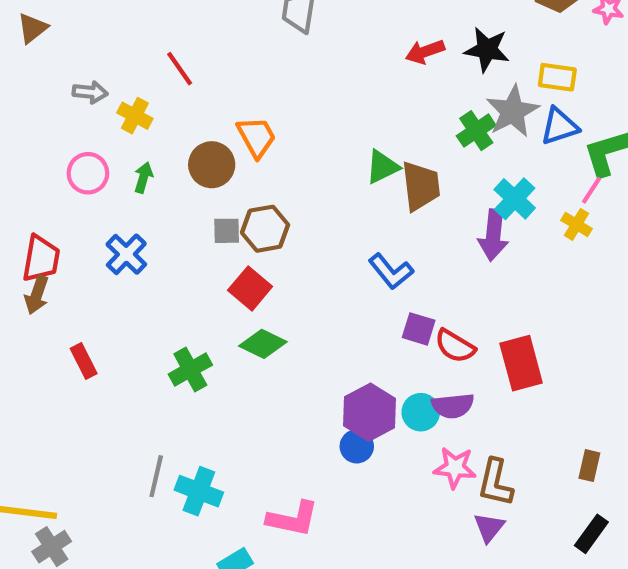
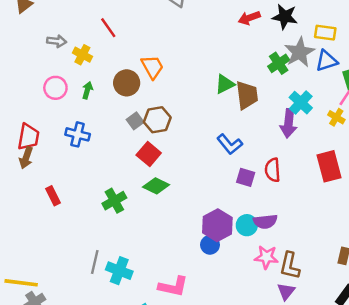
gray square: (227, 231) -> (135, 121), turned -35
blue cross: (126, 254) -> (78, 134), turned -30
red semicircle: (455, 346) -> (273, 170), moved, turned 55
red rectangle: (521, 363) -> (329, 166), moved

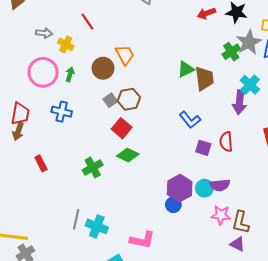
pink circle: (55, 88) -> (43, 72), size x1.5
purple triangle: (286, 291) -> (237, 244), turned -42

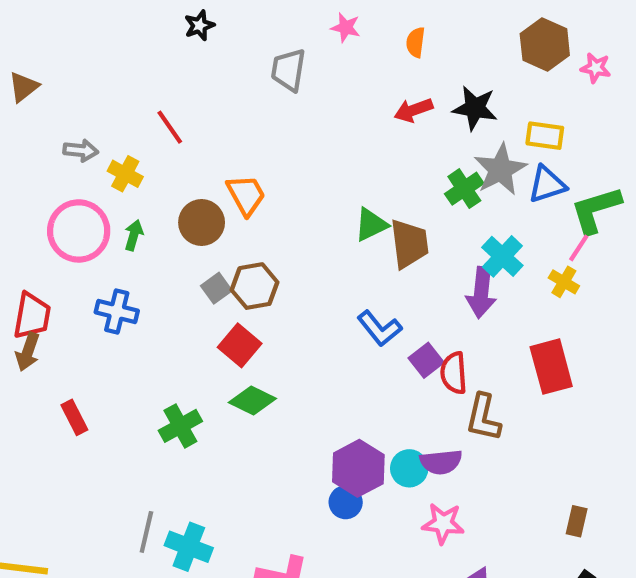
purple square: (203, 148) -> (426, 360), moved, turned 35
brown L-shape: (241, 222) -> (483, 417), moved

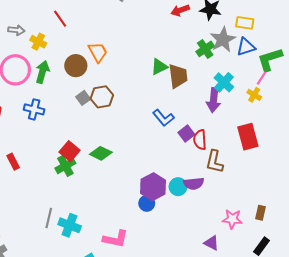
green arrow: (134, 235) -> (42, 72), size x1.5
red square: (240, 345) -> (70, 151), moved
pink star: (443, 523) -> (232, 219), moved

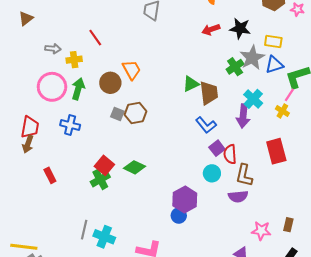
yellow cross: (38, 42) -> (74, 60), turned -35
gray square: (83, 98) -> (117, 114), turned -32
blue L-shape: (163, 118) -> (206, 125), moved
purple semicircle: (194, 184) -> (238, 196), moved
cyan circle: (178, 187) -> (212, 173), moved

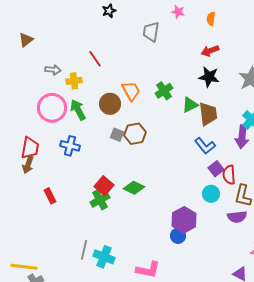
black star: (240, 28) -> (209, 77), moved
green cross: (235, 67) -> (164, 91), moved
green arrow: (78, 89) -> (78, 110), turned -45

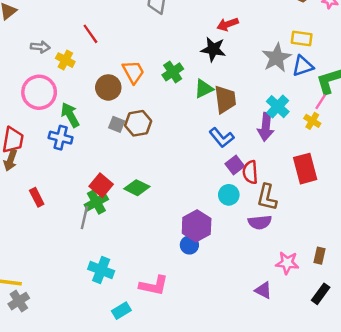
black star: (209, 77) -> (213, 49), moved
yellow cross: (74, 81) -> (65, 60), turned 35
green arrow: (78, 110) -> (70, 115), moved
gray line: (84, 250) -> (84, 218), moved

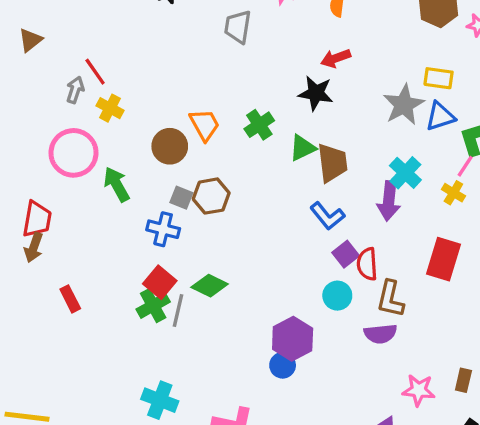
red line: (90, 34) -> (95, 72), moved
gray arrow: (40, 47) -> (75, 90), turned -78
blue cross: (61, 138) -> (163, 229), moved
red rectangle: (305, 169) -> (444, 259), turned 32
gray line: (84, 218) -> (178, 311), moved

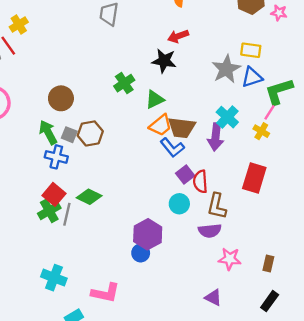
yellow cross: (110, 108) -> (19, 25), moved, turned 30
orange trapezoid: (205, 125) -> (161, 125), moved, turned 80
brown trapezoid: (332, 163) -> (182, 128), moved, turned 104
green arrow: (117, 184) -> (48, 132), moved
pink star: (419, 390) -> (230, 259), moved

